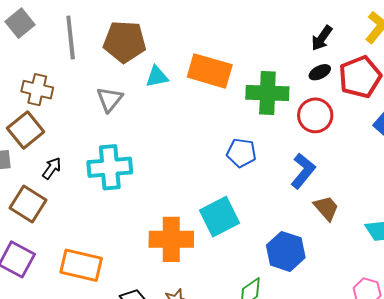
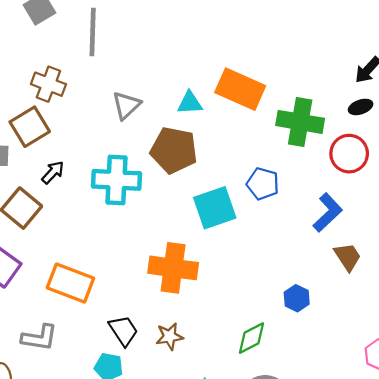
brown pentagon: (125, 42) -> (174, 150), moved
cyan triangle: (157, 77) -> (190, 103), moved
cyan square: (220, 217) -> (215, 208), moved
blue hexagon: (286, 251) -> (297, 298), size x0.6

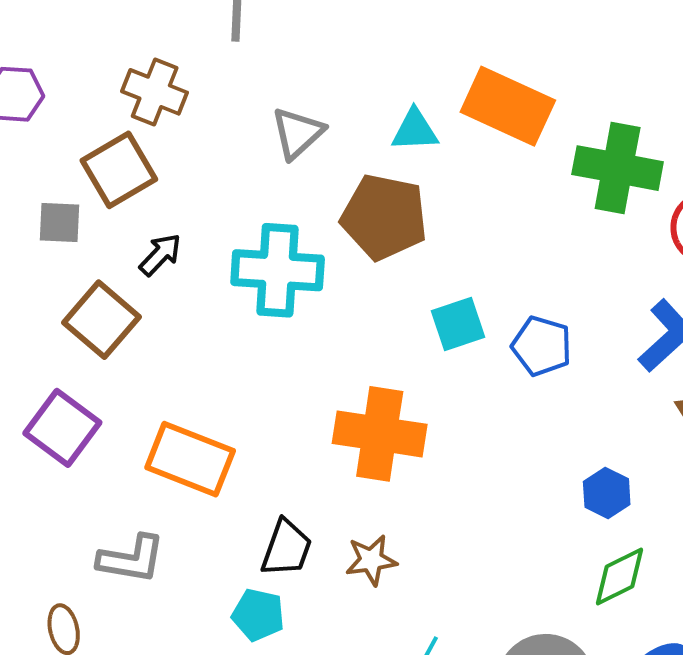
blue pentagon: (263, 184) -> (542, 346), moved
cyan square: (215, 208) -> (458, 324), size x0.7
black trapezoid: (123, 331) -> (286, 548), turned 52
green diamond: (252, 338) -> (620, 577), moved

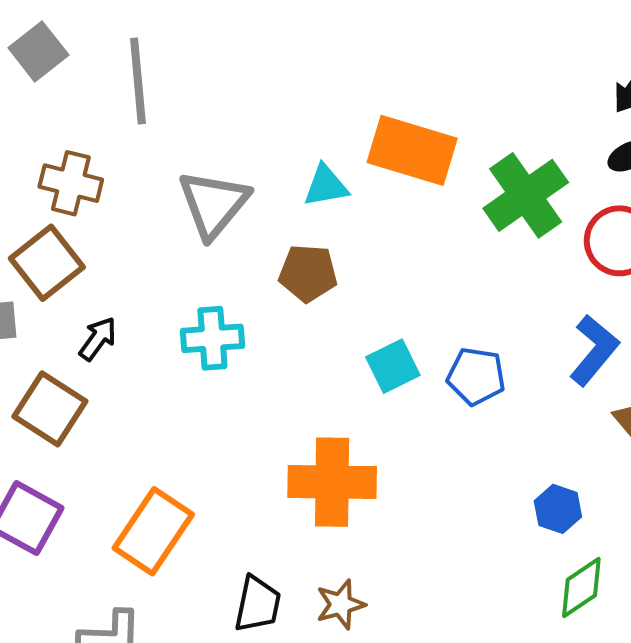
gray triangle: (298, 133) -> (214, 204), size x1.4
green cross: (618, 168) -> (526, 195), turned -38
brown pentagon: (384, 217) -> (308, 273), size x0.7
cyan cross: (278, 270) -> (212, 338), size x0.7
orange rectangle: (190, 459) -> (153, 531), turned -70

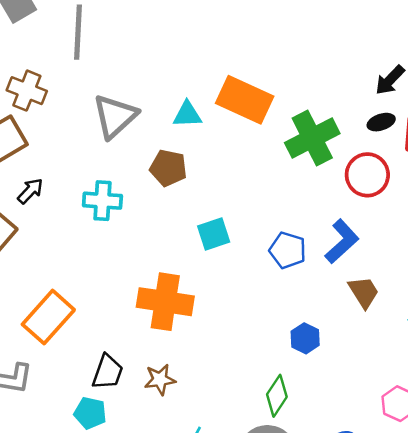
blue pentagon: (476, 376) -> (288, 250), moved
green diamond: (581, 587) -> (277, 396), moved, turned -30

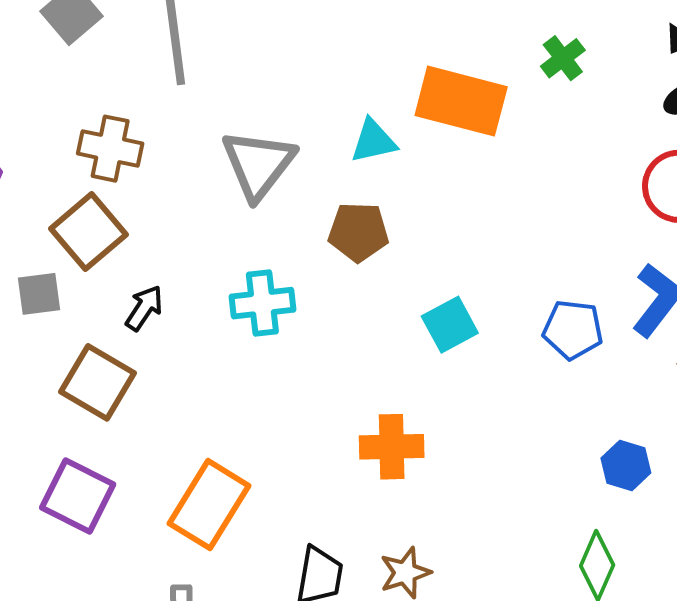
green cross: (312, 138) -> (563, 58), moved, size x0.5
orange cross: (165, 302) -> (392, 447), size x0.7

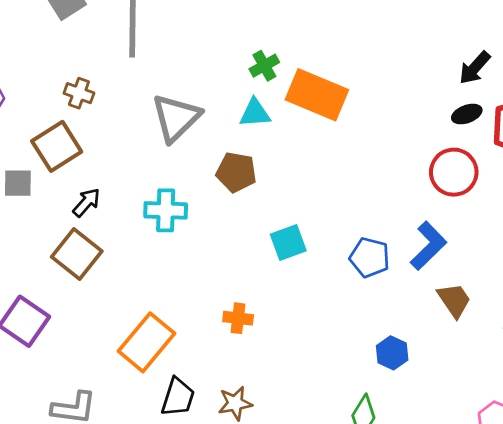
green cross: (563, 58) -> (264, 66), moved
brown cross: (110, 149) -> (79, 93), size x0.7
brown square: (97, 382) -> (77, 254), moved
orange cross: (392, 447) -> (238, 318), size x0.7
orange rectangle: (209, 505) -> (147, 342), moved

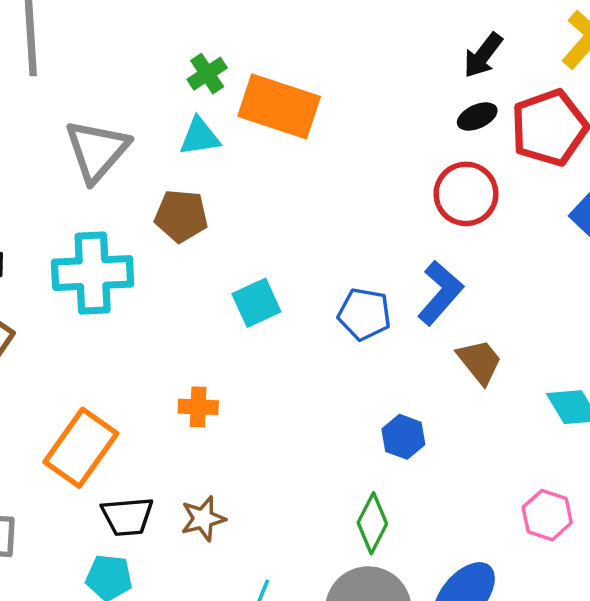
cyan cross: (166, 210) -> (93, 273), size x1.4
black trapezoid: (178, 397) -> (127, 516), turned 72

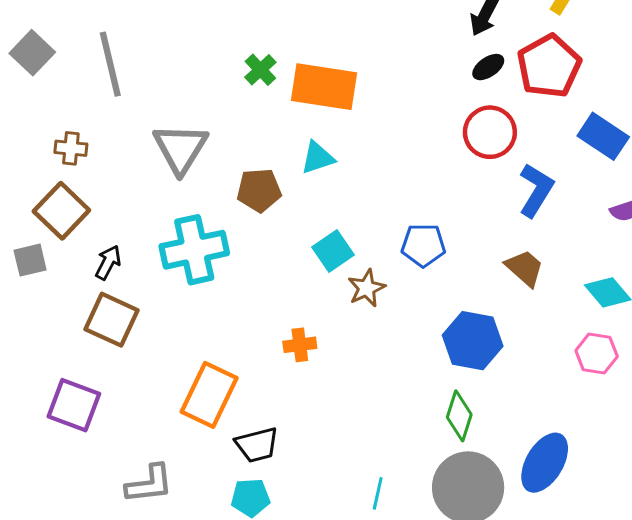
cyan triangle: (200, 137) -> (318, 158), moved
blue L-shape: (440, 293) -> (536, 190), moved
blue hexagon: (403, 437) -> (473, 341), size x1.6
pink hexagon: (547, 515) -> (597, 354), moved
brown star: (203, 519) -> (367, 288), moved

